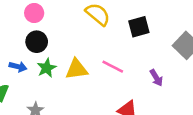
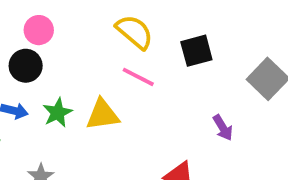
black circle: (37, 42) -> (26, 66), moved
pink line: (113, 67) -> (138, 77), moved

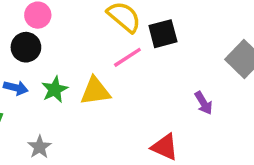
black square: (196, 51) -> (163, 34), moved
pink line: (138, 77) -> (127, 57), turned -60

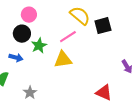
pink line: (127, 57) -> (68, 37), moved
green star: (55, 89) -> (39, 46), moved

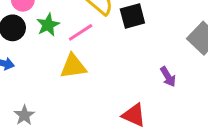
green star: (39, 46) -> (48, 25), moved

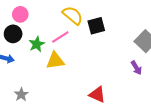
green star: (48, 25) -> (37, 44), moved
purple arrow: (168, 77) -> (136, 68), moved

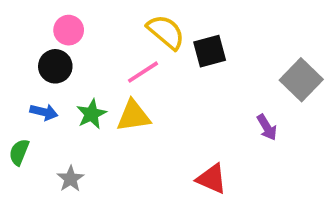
green star: (37, 44) -> (91, 114), moved
purple arrow: (136, 68) -> (267, 127), moved

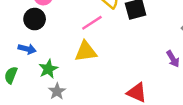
green star: (91, 114) -> (48, 69), moved
gray star: (71, 179) -> (57, 91), moved

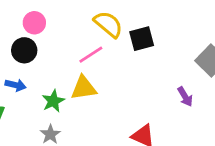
green star: (48, 69) -> (53, 101), moved

